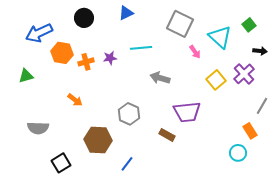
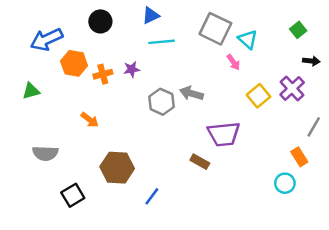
cyan triangle: (220, 37) -> (248, 39), moved, size x0.7
cyan line: (141, 48) -> (162, 42), moved
gray hexagon: (129, 114) -> (162, 102), moved

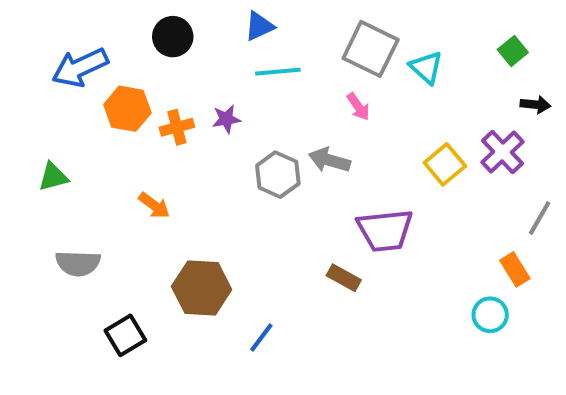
pink arrow: (233, 62) -> (358, 107), moved
green triangle: (31, 91) -> (53, 177), moved

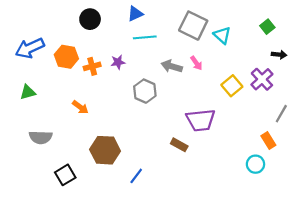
blue arrow: (80, 67) -> (30, 48), moved
pink arrow: (358, 107) -> (196, 63), moved
gray arrow: (329, 160) -> (172, 66), moved

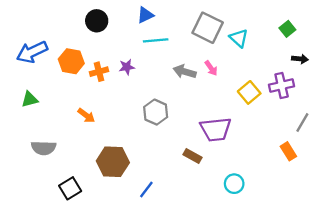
purple cross: (262, 79) -> (282, 85), turned 30
gray hexagon: (145, 91) -> (156, 112), moved
cyan circle: (255, 164) -> (234, 184), moved

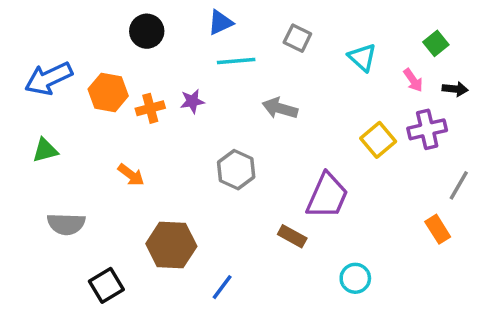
gray square: (208, 28) -> (297, 38), moved, size x0.6
pink arrow: (211, 68) -> (413, 80), moved
purple trapezoid: (216, 129) -> (327, 196), turned -60

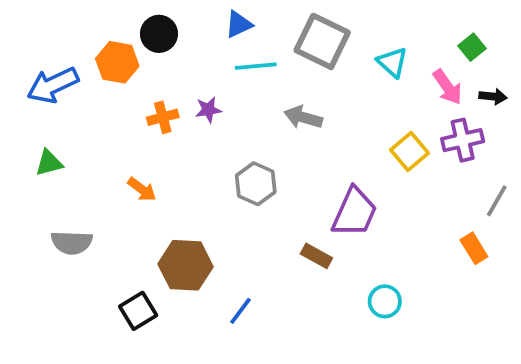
gray square: (297, 38) -> (322, 41), size x1.8
pink arrow: (413, 80) -> (447, 87), size x1.4
orange hexagon: (108, 93) -> (117, 62), moved
black square: (106, 285) -> (138, 311), moved

